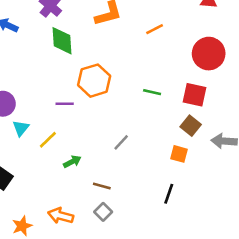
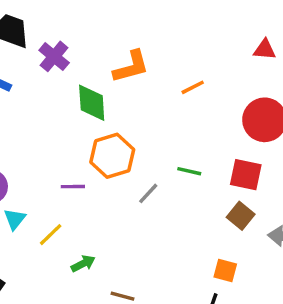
green diamond: (62, 41) -> (92, 103), moved
gray line: (121, 142) -> (148, 193), moved
orange square: (179, 154) -> (225, 270), moved

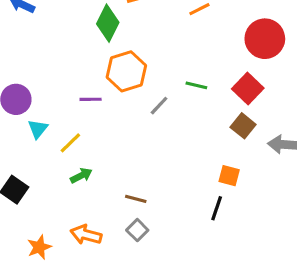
green diamond: (92, 103) -> (108, 23), turned 30
red square: (246, 175) -> (248, 88), turned 32
green arrow: (83, 264) -> (81, 176), moved

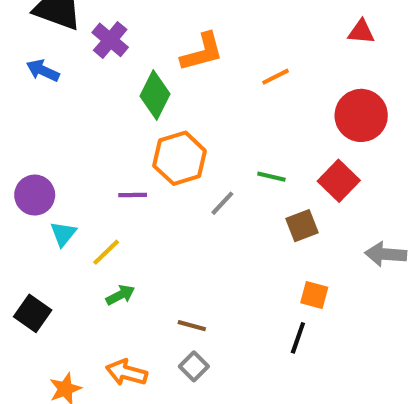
brown square: (243, 126) -> (302, 226), moved, turned 30

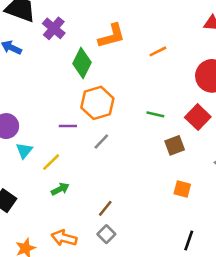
gray line: (222, 203) -> (101, 141), moved
brown line: (192, 326) -> (105, 208), turned -66
black line: (298, 338) -> (189, 240), moved

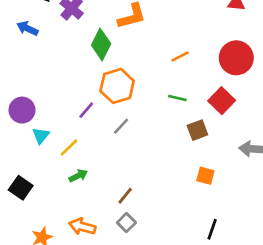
orange line: (158, 51) -> (180, 57), moved
purple line: (68, 126) -> (86, 110), turned -48

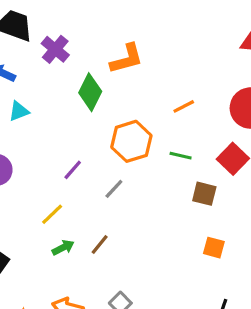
orange hexagon: (117, 86) -> (131, 141), moved
brown square: (197, 130) -> (204, 194), turned 35
cyan triangle: (41, 136) -> (19, 111), moved, turned 30
brown line: (125, 196) -> (100, 244), moved

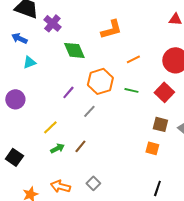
orange L-shape: (127, 59) -> (111, 29), moved
green diamond: (90, 92) -> (74, 50), turned -50
purple line: (73, 170) -> (68, 92), moved
brown square: (204, 194) -> (160, 124), moved

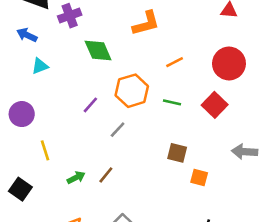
purple cross: (52, 23) -> (70, 16), turned 30
brown square: (160, 124) -> (177, 153), moved
yellow line: (50, 127) -> (45, 150), moved, turned -63

